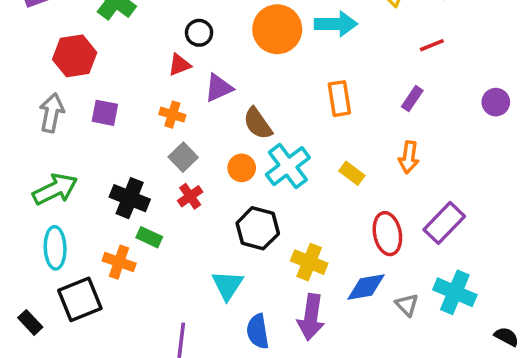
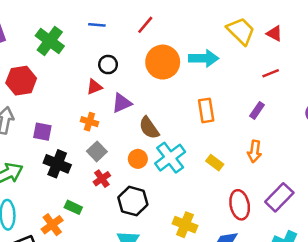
purple square: (105, 113) -> (42, 132), moved
black cross: (130, 198) -> (57, 164), moved
black hexagon: (258, 228) -> (133, 201), moved
orange cross: (119, 262) -> (52, 225), turned 35

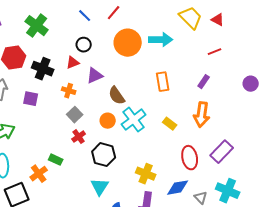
blue line: (97, 25) -> (85, 16), moved, turned 40
orange arrow: (255, 151) -> (202, 115), size x1.4
black cross: (57, 164) -> (43, 69), moved

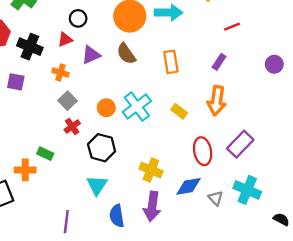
brown semicircle: (117, 96) -> (126, 54), moved
orange cross: (39, 174) -> (25, 170), turned 36

